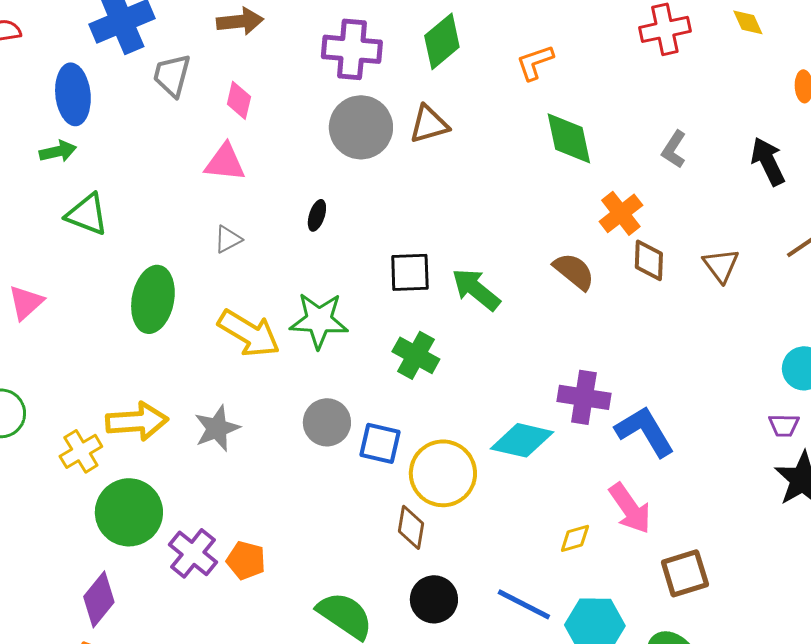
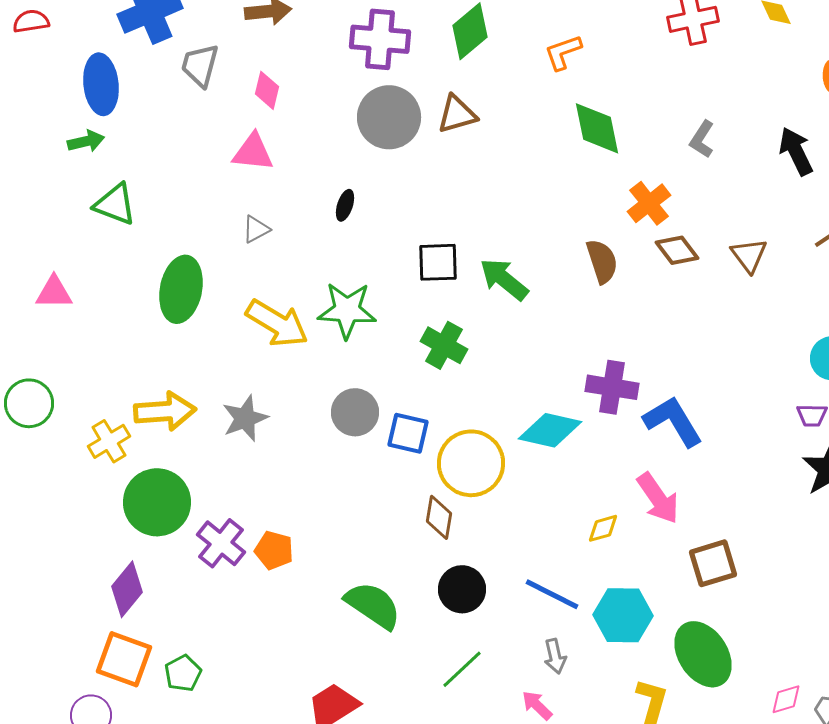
brown diamond: (649, 260) -> (677, 250), turned -39
brown semicircle: (574, 271) -> (602, 261), turned 33
pink triangle: (26, 302) -> (54, 292), turned 42

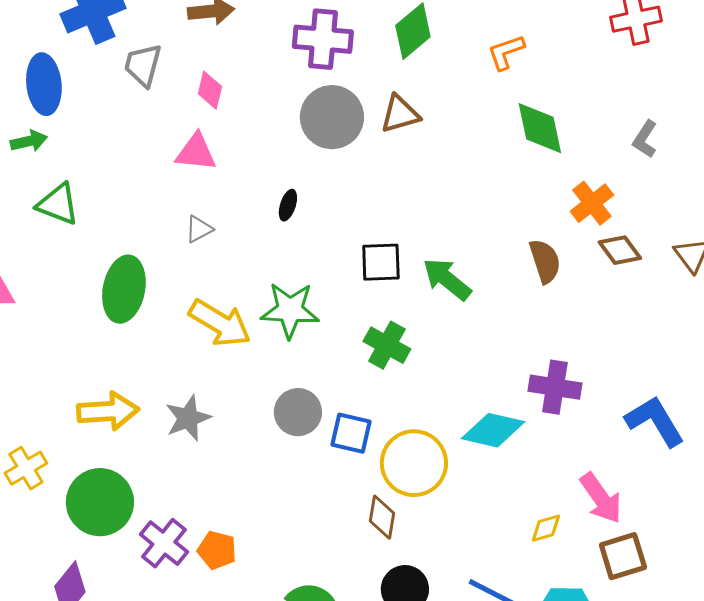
blue L-shape: (673, 421) -> (655, 421), moved
yellow cross: (109, 441) -> (26, 468), moved
brown square: (713, 563) -> (623, 556), moved

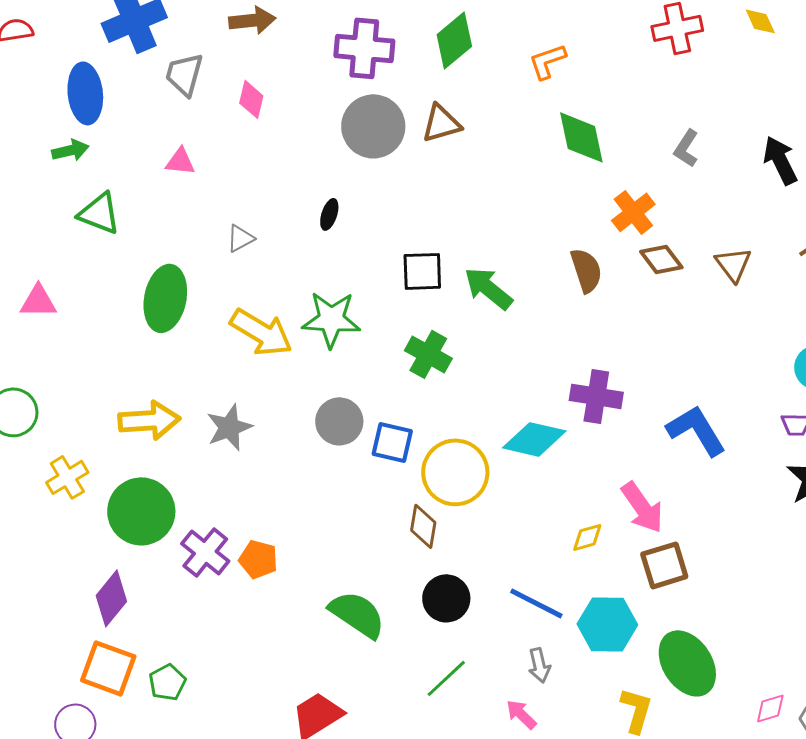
pink triangle: (196, 152) -> (180, 161), moved, size x0.7

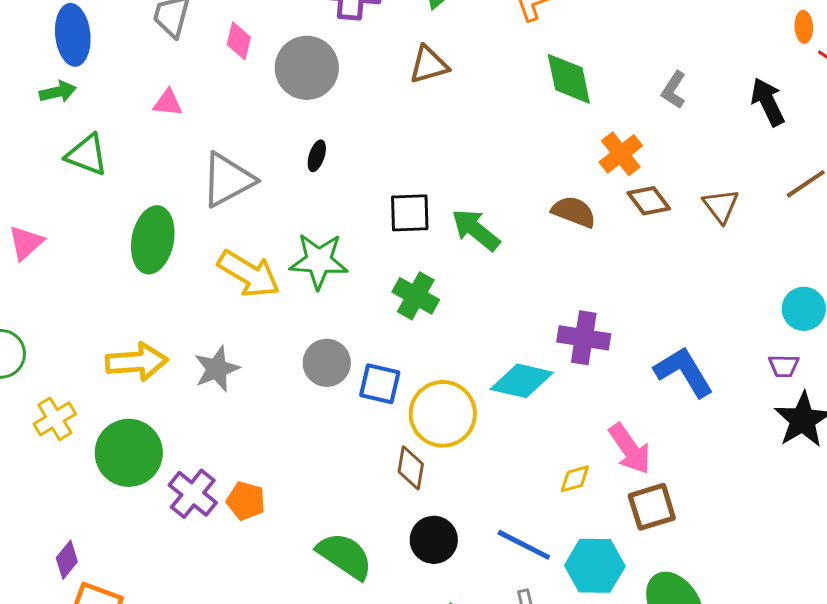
gray circle: (373, 126) -> (307, 68), moved
gray triangle: (240, 238) -> (228, 180), size x2.0
brown semicircle: (586, 270) -> (574, 212), turned -51
pink triangle: (38, 301) -> (26, 243), turned -42
purple diamond: (111, 598) -> (67, 560), moved, size x0.7

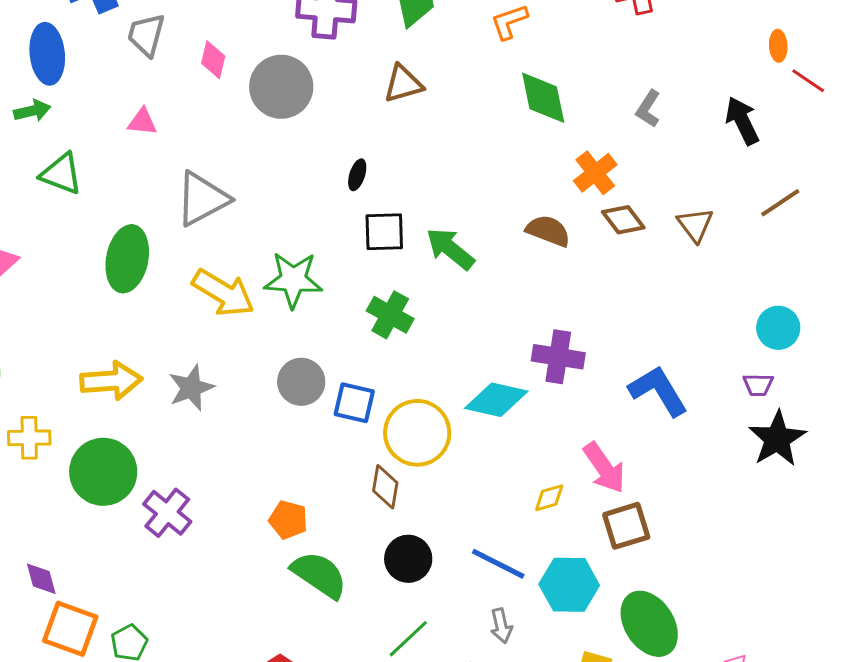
black ellipse: (317, 156) -> (357, 175), moved
yellow cross: (55, 419) -> (29, 438), turned 30
orange pentagon: (246, 501) -> (288, 520), moved
purple diamond: (67, 560) -> (41, 579), turned -54

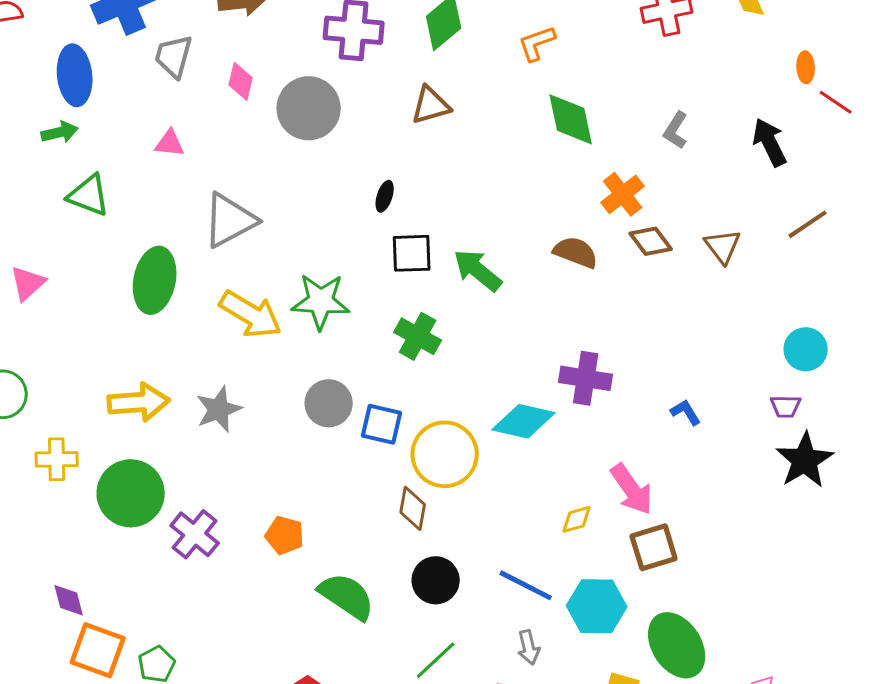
blue L-shape: (658, 391) -> (686, 412), size x0.5
orange pentagon: (288, 520) -> (285, 535), moved

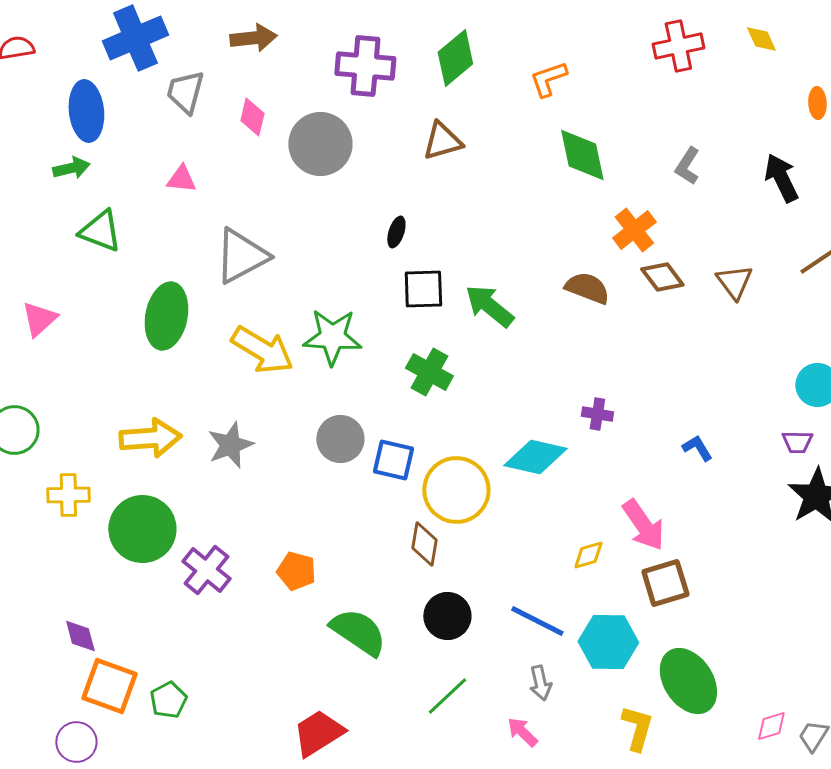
purple cross: (586, 378) -> (597, 414), size x0.6

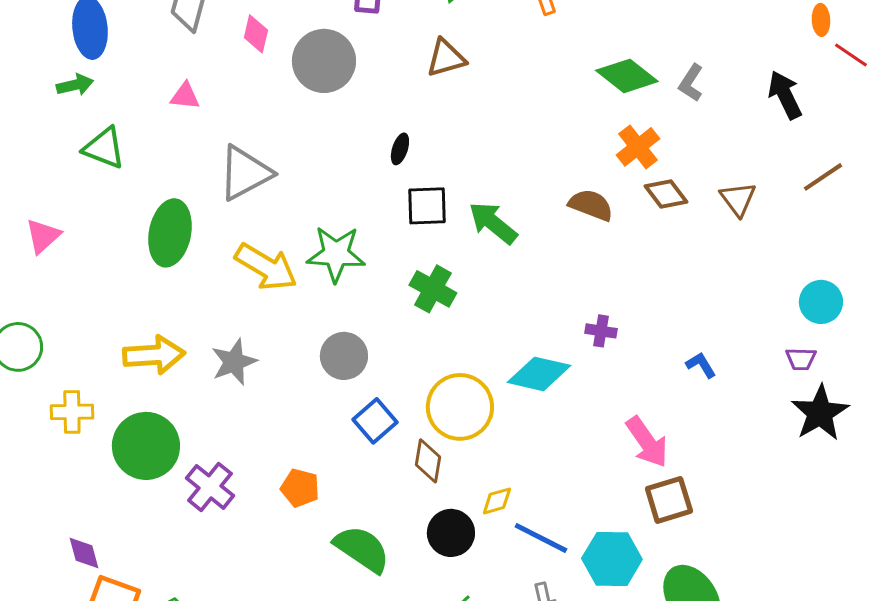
green diamond: (582, 155) -> (627, 76), moved, turned -40
blue square: (393, 460) -> (375, 421), moved, turned 36
yellow diamond: (588, 555) -> (497, 501), moved

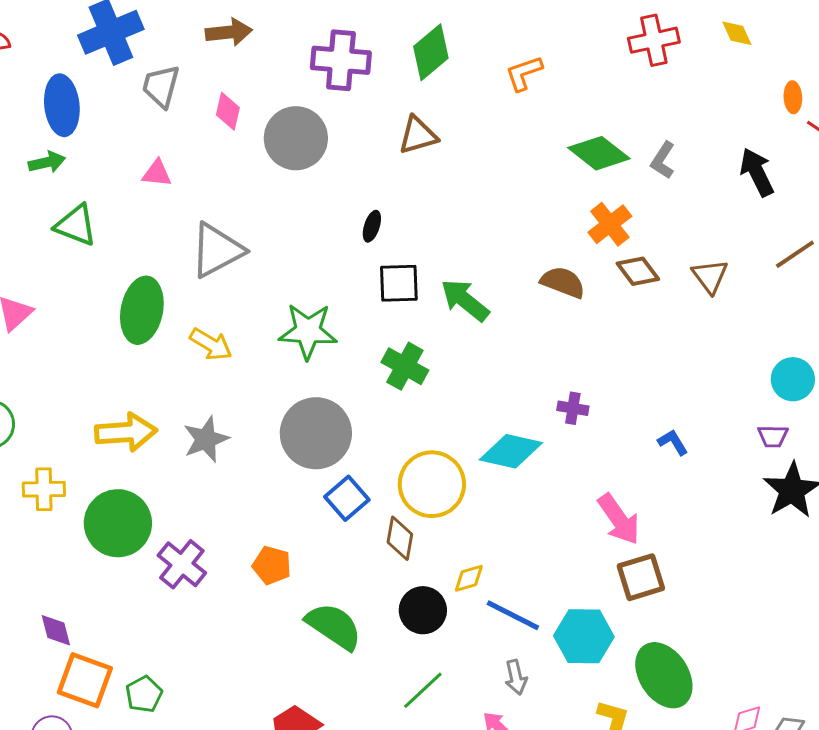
yellow arrow: (266, 267) -> (211, 344), moved, size x0.7
gray circle: (344, 356) -> (316, 433), size x1.5

